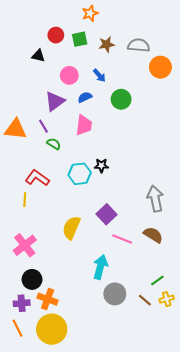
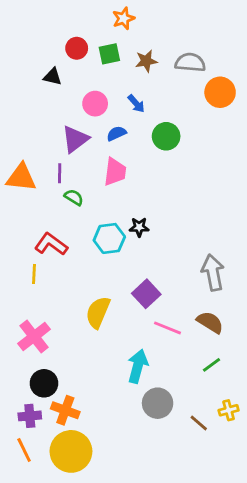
purple line: (43, 126) -> (60, 173), turned 32
green line: (157, 280) -> (212, 365), moved
brown line: (145, 300) -> (199, 423), moved

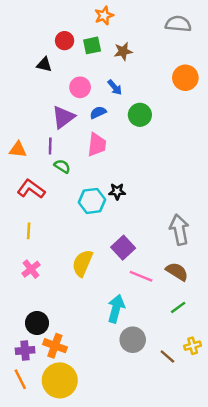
gray semicircle: (190, 62) -> (178, 24), moved
orange triangle: (21, 177) -> (18, 150), size x0.7
red L-shape: (51, 244) -> (31, 189), moved
pink cross: (34, 336) -> (31, 269), moved, size x0.7

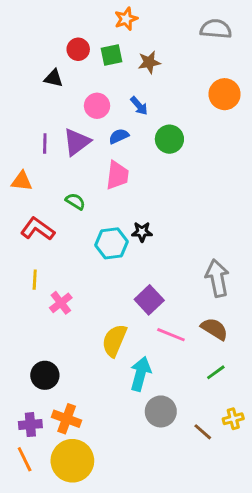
purple line: (50, 146) -> (45, 143), moved
yellow semicircle: (82, 263) -> (114, 340), moved
pink cross: (31, 269) -> (61, 303), moved
black circle: (37, 323) -> (45, 375), moved

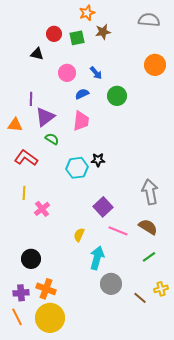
brown star: (149, 62) -> (103, 32), moved
purple triangle: (77, 142) -> (45, 117), moved
yellow semicircle: (114, 340) -> (79, 235), size x0.6

